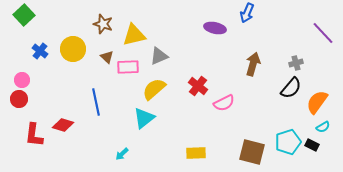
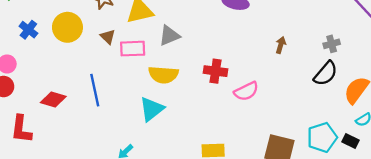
brown arrow: (253, 64) -> (281, 45), size x0.6
red cross: (198, 86) -> (216, 71), turned -30
yellow semicircle: (154, 89) -> (163, 75), turned -135
red diamond: (63, 125) -> (53, 100), moved

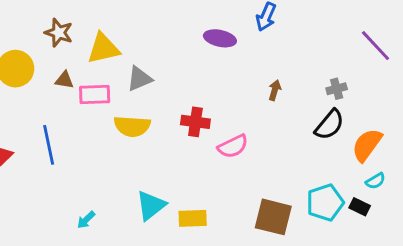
brown triangle: (108, 37) -> (64, 80), turned -35
cyan triangle: (152, 109) -> (151, 205), moved

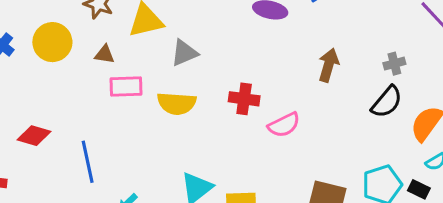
brown arrow: (275, 90) -> (328, 65), size x1.5
pink rectangle: (95, 95) -> (126, 87), moved
blue line: (49, 145) -> (88, 162), moved

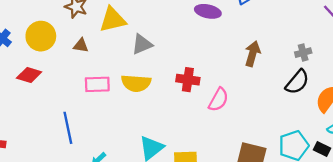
pink rectangle: (126, 87) -> (97, 84), moved
pink semicircle: (284, 125) -> (218, 100), turned -35
red diamond: (34, 136) -> (29, 75), moved

